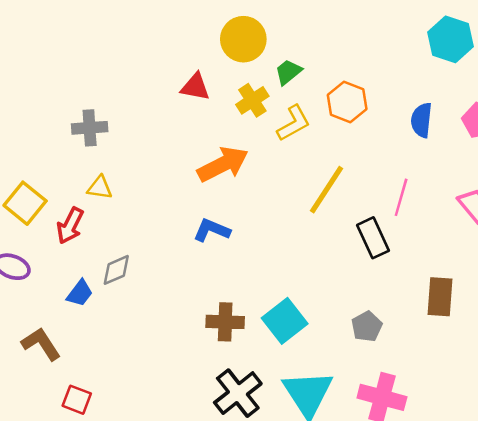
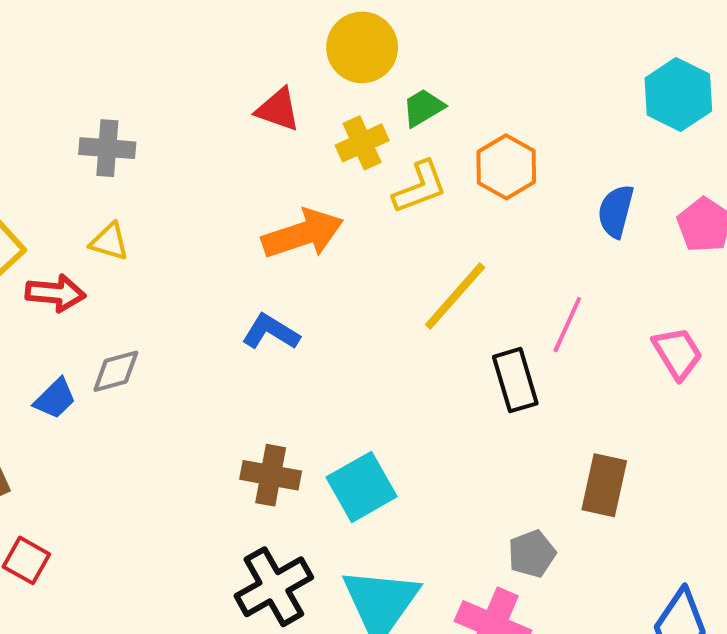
red arrow: (70, 226) -> (55, 293), turned -120
gray pentagon: (367, 326) -> (532, 554), moved

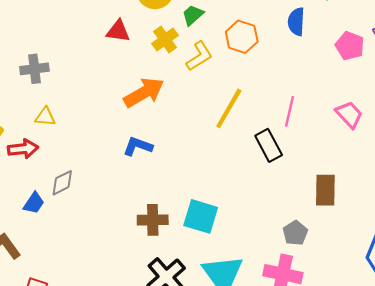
blue semicircle: (616, 211) -> (296, 22), moved
cyan square: (362, 487) -> (201, 216), turned -32

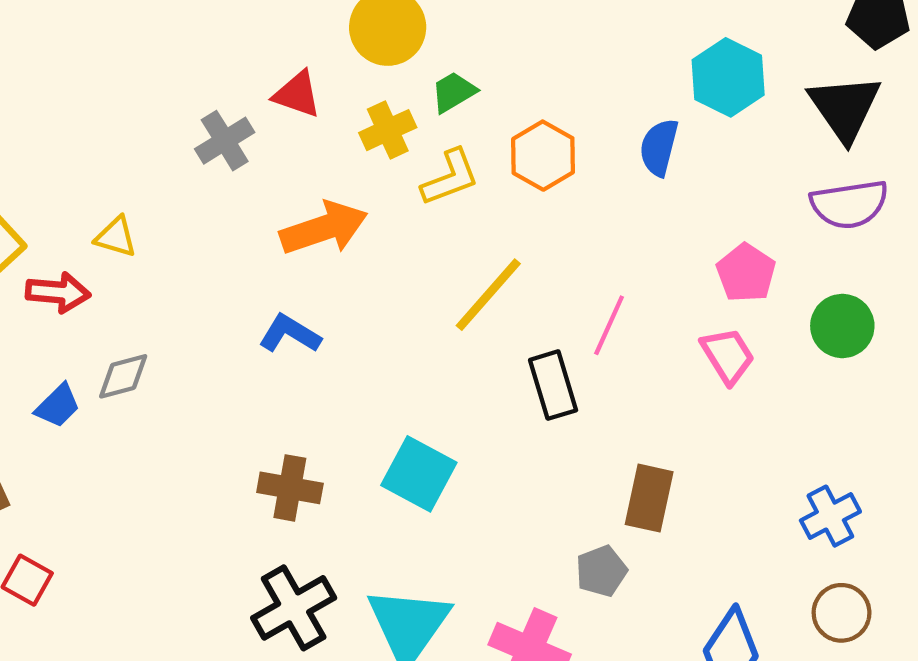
pink pentagon: (350, 46) -> (746, 273), moved
gray cross: (34, 69) -> (225, 141), moved, turned -36
cyan square: (201, 216) -> (419, 474), moved
gray pentagon: (295, 233) -> (601, 571), moved

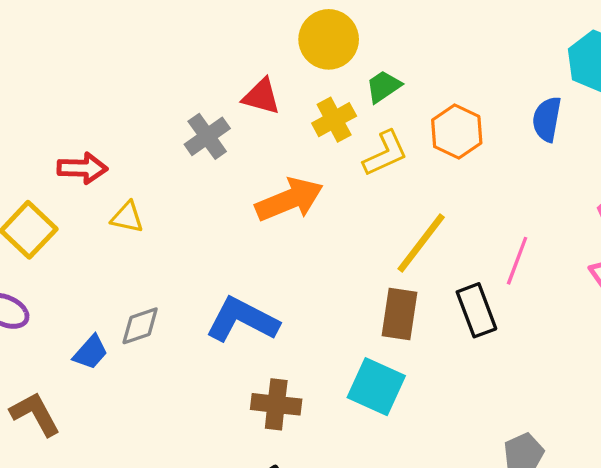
red arrow: (58, 292) -> (82, 168), moved
blue L-shape: (290, 334) -> (242, 320), moved, size x1.5
brown rectangle: (649, 498) -> (399, 314), moved

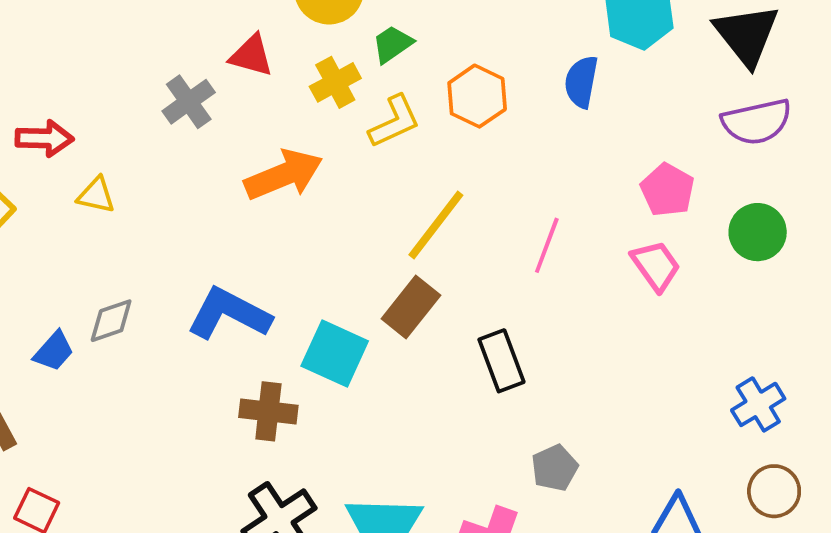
black rectangle: (476, 310) -> (501, 361), moved
brown rectangle: (399, 314) -> (411, 307), turned 30
cyan square: (376, 387) -> (335, 354), moved

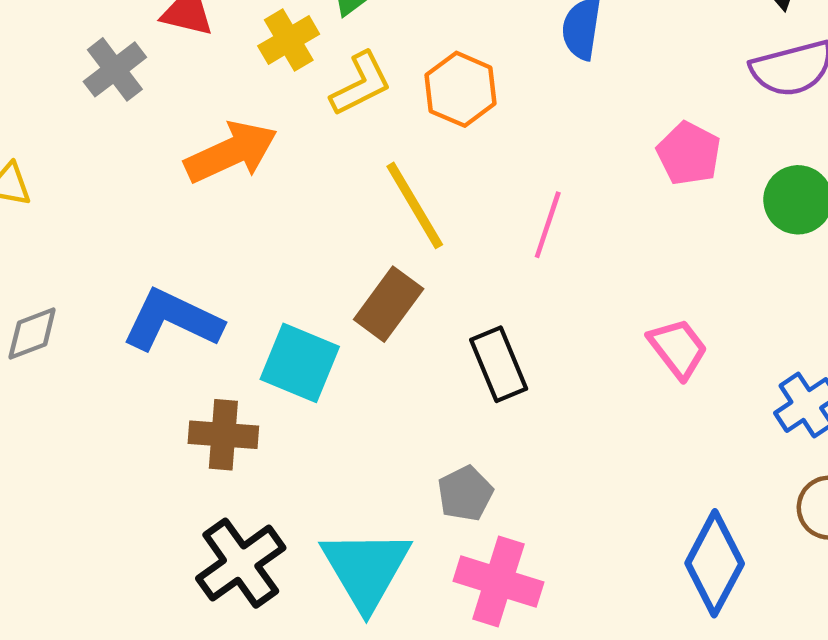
orange hexagon: (477, 96) -> (461, 89), moved
yellow line: (436, 225) -> (415, 205), turned -66
pink trapezoid: (656, 266) -> (678, 348), moved
gray pentagon: (555, 468) -> (465, 493), moved

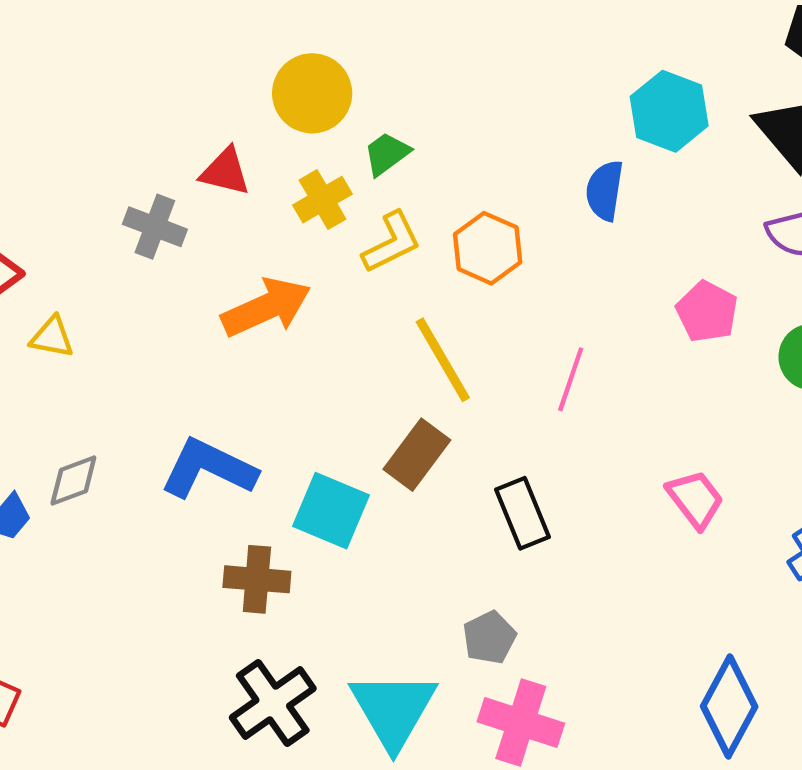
gray cross: (115, 69) -> (155, 227), turned -32

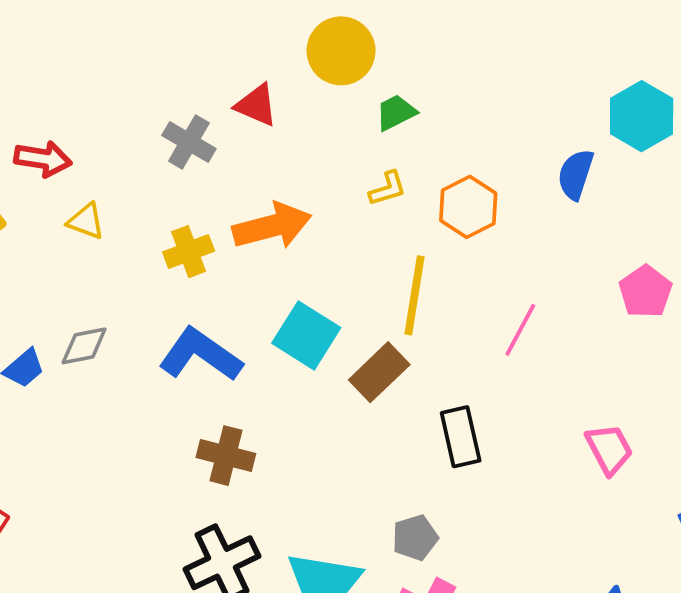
yellow cross: (322, 200) -> (189, 252), moved
yellow L-shape: (392, 242) -> (388, 189), size x0.7
yellow line: (443, 360) -> (414, 295), turned 30
cyan square: (331, 511) -> (306, 335), moved

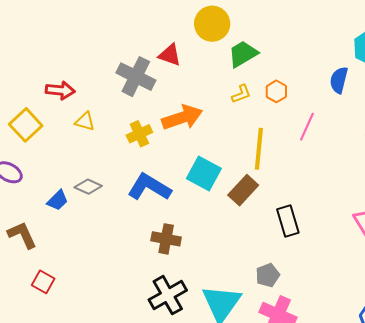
green trapezoid: (396, 113) -> (243, 54), size x1.4
gray cross: (189, 142) -> (136, 77), size x1.4
orange hexagon: (468, 207) -> (276, 91), moved, size x0.7
pink line: (520, 330) -> (307, 127), moved
gray diamond: (84, 346) -> (88, 187), turned 40

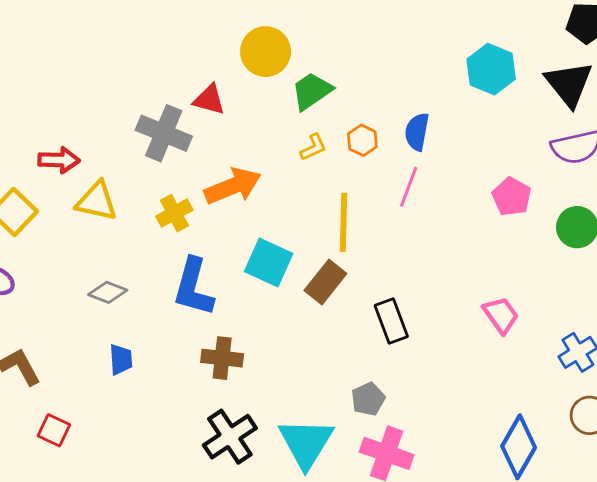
blue semicircle: (339, 80) -> (417, 132), moved
yellow triangle: (85, 121) -> (97, 201), size x1.5
blue L-shape: (149, 187) -> (193, 287), turned -102
blue trapezoid: (58, 200) -> (121, 359), moved, turned -45

